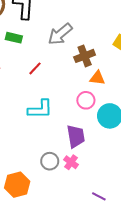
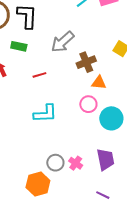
red line: (35, 68) -> (39, 75), turned 32
purple trapezoid: (76, 136) -> (105, 159), moved
orange hexagon: (17, 185) -> (38, 184), moved

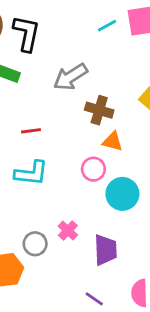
brown cross: (86, 62) -> (99, 110), turned 30
red line: (39, 75) -> (31, 131), moved
pink cross: (76, 163) -> (68, 231), moved

